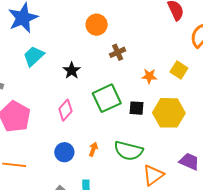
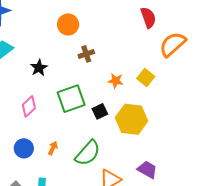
black square: (136, 108) -> (100, 111), turned -35
green semicircle: (128, 151) -> (88, 153), turned -68

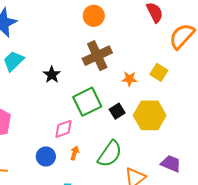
orange circle: (68, 24) -> (94, 16), moved
brown cross: (86, 54) -> (97, 56), size x1.8
pink diamond: (29, 106) -> (64, 129), moved, turned 30

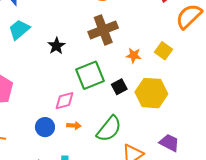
orange arrow: (75, 153) -> (74, 126), turned 72

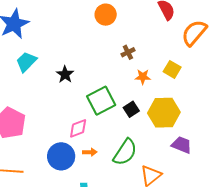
brown cross: (103, 30) -> (128, 52), moved, size x0.5
blue circle: (45, 127) -> (61, 156), size x1.4
purple trapezoid: (169, 143) -> (182, 145), moved

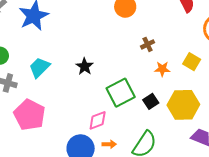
cyan trapezoid: (26, 62) -> (39, 67), moved

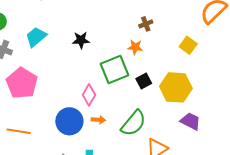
black star: (85, 66) -> (81, 40), turned 30
orange star: (162, 69) -> (135, 47), moved
pink diamond: (98, 120) -> (89, 95), turned -45

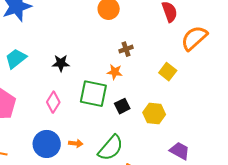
green square: (115, 69) -> (93, 94), turned 32
yellow hexagon: (176, 87) -> (154, 113), size x0.7
pink diamond: (89, 95) -> (53, 102), moved
purple trapezoid: (190, 121) -> (180, 151), moved

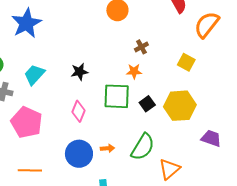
yellow hexagon: (154, 113) -> (180, 106), size x1.4

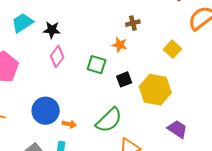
black star: (79, 72) -> (52, 30), moved
green square: (117, 96) -> (96, 65), size x0.7
pink diamond: (78, 111) -> (57, 57), moved
orange arrow: (108, 148) -> (69, 124), moved

